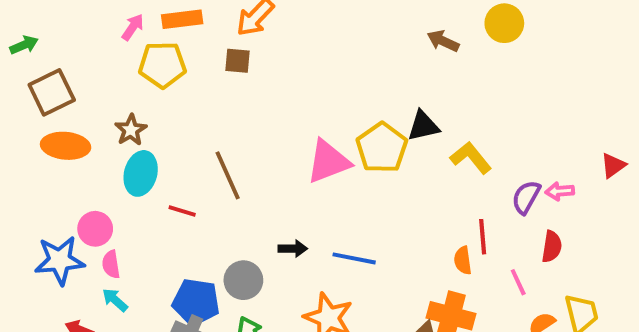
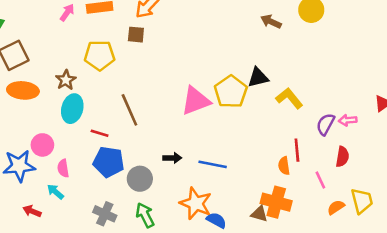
yellow pentagon: (162, 65) -> (100, 55), moved
pink semicircle: (111, 264) -> (63, 168), moved
blue pentagon: (196, 302) -> (109, 162), moved

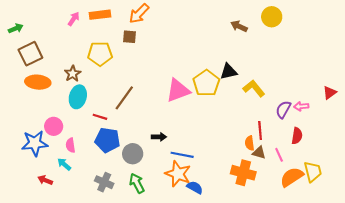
brown line: (129, 110) -> (124, 98), turned 60
blue line: (213, 164) -> (182, 155), moved
orange semicircle: (336, 207) -> (292, 177), size x1.6
brown triangle: (259, 214) -> (259, 153), moved

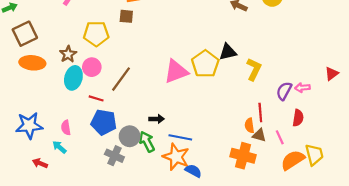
yellow L-shape: (254, 88) -> (254, 69), turned 65
pink circle: (54, 126) -> (92, 67), moved
gray cross: (104, 182) -> (114, 156), moved
green arrow: (137, 183) -> (147, 142), moved

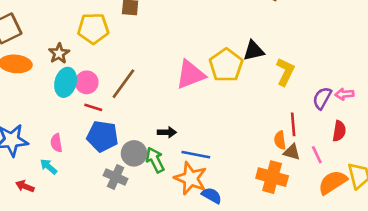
pink circle: (92, 67) -> (87, 82), moved

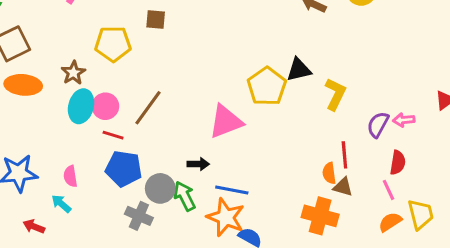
pink triangle: (191, 74) -> (226, 121), moved
pink line: (317, 155) -> (389, 190), moved
orange semicircle: (333, 182) -> (390, 222), size x0.7

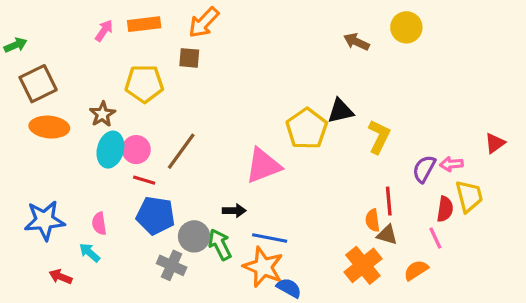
yellow trapezoid: (421, 214) -> (469, 196), moved
orange cross: (320, 216) -> (363, 265), turned 36
orange semicircle: (390, 222) -> (416, 270), moved

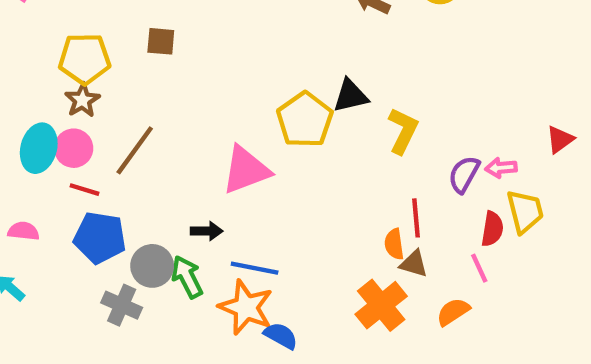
brown square: (189, 58) -> (161, 41), moved
brown star: (102, 114) -> (82, 100), moved
pink semicircle: (99, 224) -> (23, 231), moved, turned 105

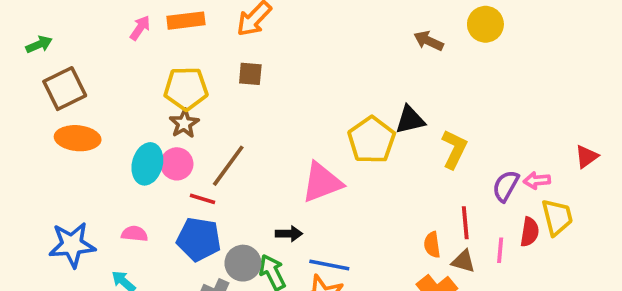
red line: (85, 190) -> (203, 199), moved
orange semicircle: (394, 244) -> (432, 245), moved
pink line: (479, 268) -> (500, 250), moved, turned 30

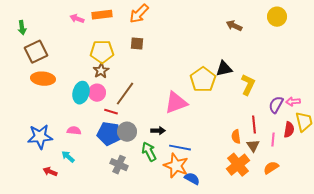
yellow circle: (485, 24) -> (277, 17), moved
pink arrow: (140, 28) -> (77, 19), turned -104
green arrow: (39, 44) -> (22, 28), turned 104
brown triangle: (463, 261) -> (253, 146), turned 40
gray circle: (243, 263) -> (127, 132), moved

